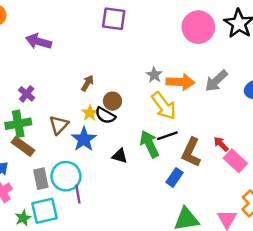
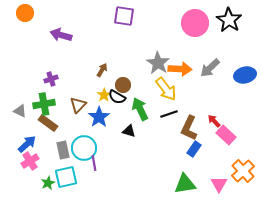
gray star: (154, 75) -> (158, 63), size x1.6
purple cross: (27, 94) -> (51, 79), turned 32
green arrow: (149, 144) -> (140, 109), moved
blue rectangle: (174, 177) -> (194, 149), moved

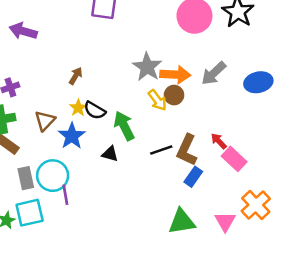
brown circle: (123, 85) -> (174, 95), moved
yellow arrow: (166, 89) -> (157, 100), size x0.7
black line: (169, 114) -> (161, 150), moved

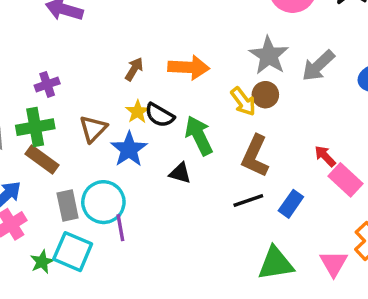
gray star: (147, 67) -> (269, 55), moved
orange arrow: (175, 75) -> (189, 67), moved
black line: (161, 150) -> (248, 200), moved
brown L-shape: (187, 150) -> (255, 156), moved
cyan square: (30, 213) -> (73, 252), turned 36

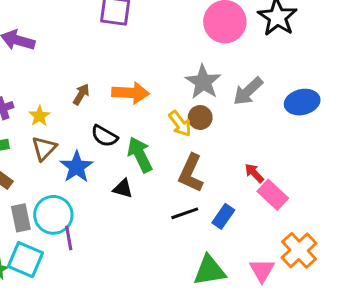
yellow star: (137, 112) -> (39, 116), moved

